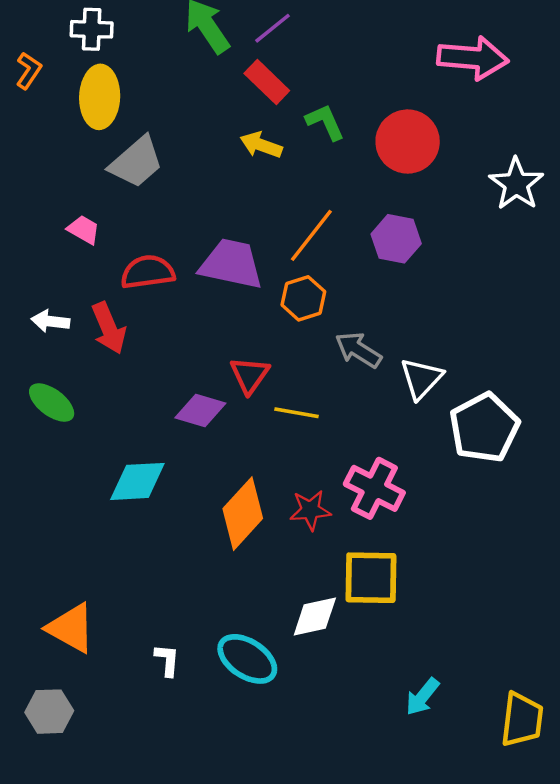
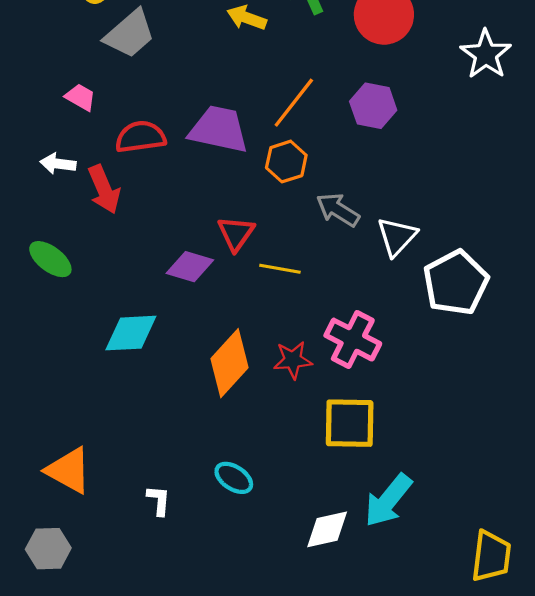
white arrow: (50, 321) -> (58, 164), moved
white diamond: (315, 617) -> (327, 529), moved
cyan ellipse: (247, 659) -> (234, 478), moved, size x0.7
cyan arrow: (422, 697) -> (388, 500), moved, size x1.5

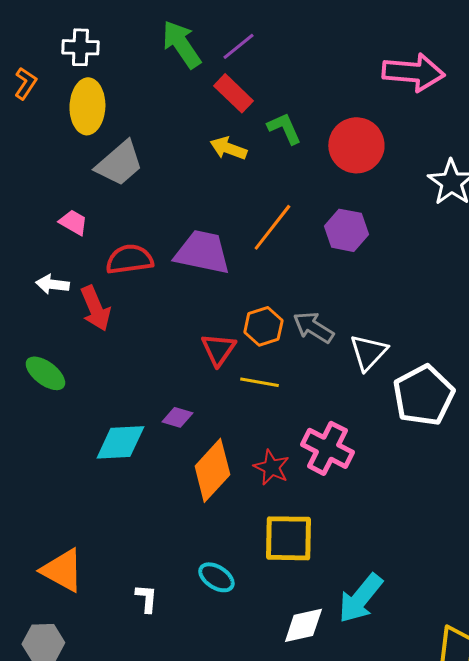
orange hexagon: (286, 162) -> (263, 326), moved
purple diamond: (190, 267) -> (177, 417), moved, size x0.7
red star: (293, 360) -> (271, 467), turned 30
yellow square: (350, 423) -> (288, 538), moved

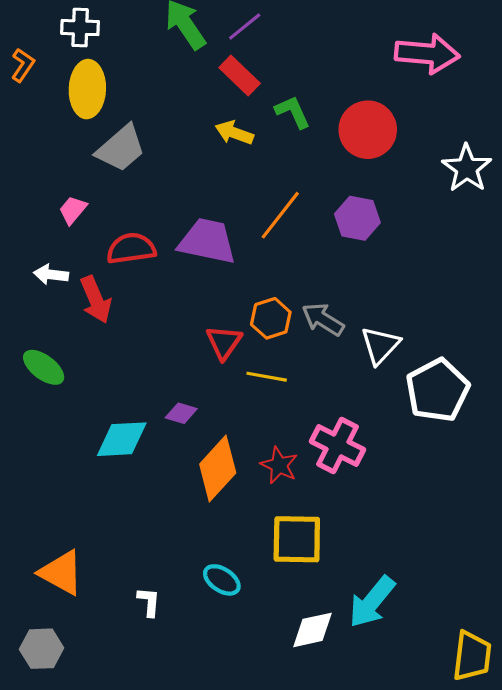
pink trapezoid: (73, 222) -> (73, 210), turned -80

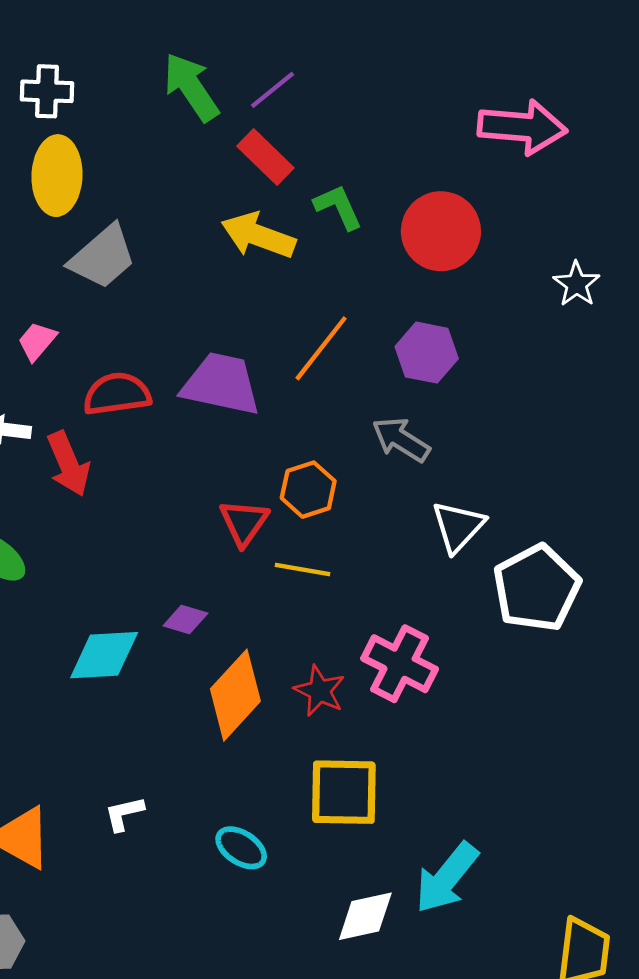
yellow arrow: (234, 133) -> (258, 235), size x1.4
white star: (467, 168) -> (577, 284), size x0.7
gray arrow: (323, 319) -> (401, 440), moved
white L-shape: (149, 602) -> (124, 814), moved, turned -108

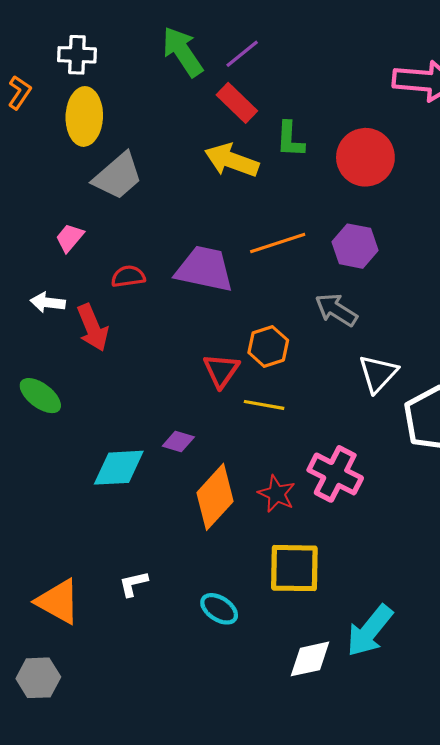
green L-shape: (338, 207) -> (290, 139), turned -153
orange line: (321, 348) -> (278, 243), turned 34
red semicircle: (117, 394) -> (128, 276), size x0.7

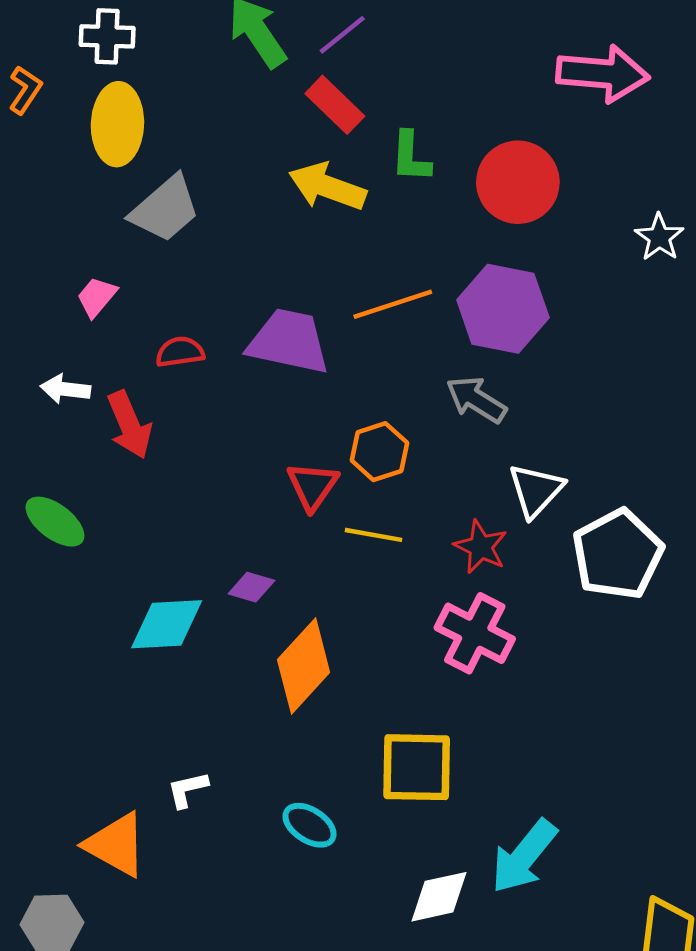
purple hexagon: (355, 246) -> (503, 309), size x1.4
red star: (277, 494) -> (481, 547), moved
orange triangle: (58, 601) -> (116, 845), moved

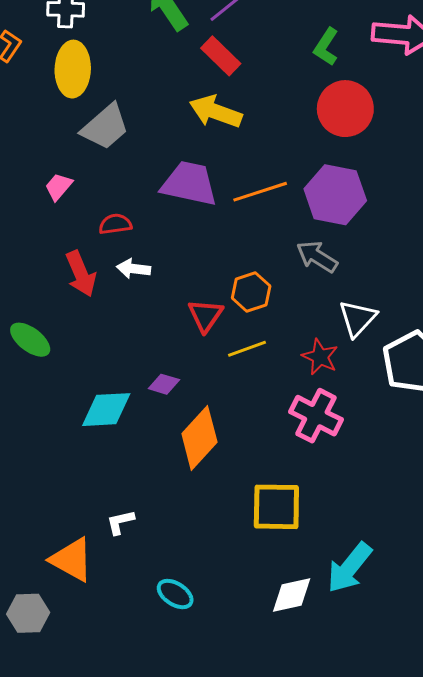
green L-shape: (411, 157) -> (326, 47), moved, turned 30
purple trapezoid: (289, 341) -> (189, 184), moved
white arrow: (65, 389) -> (134, 269), moved
yellow line: (373, 535) -> (247, 349), turned -30
cyan ellipse: (309, 825) -> (175, 594), moved

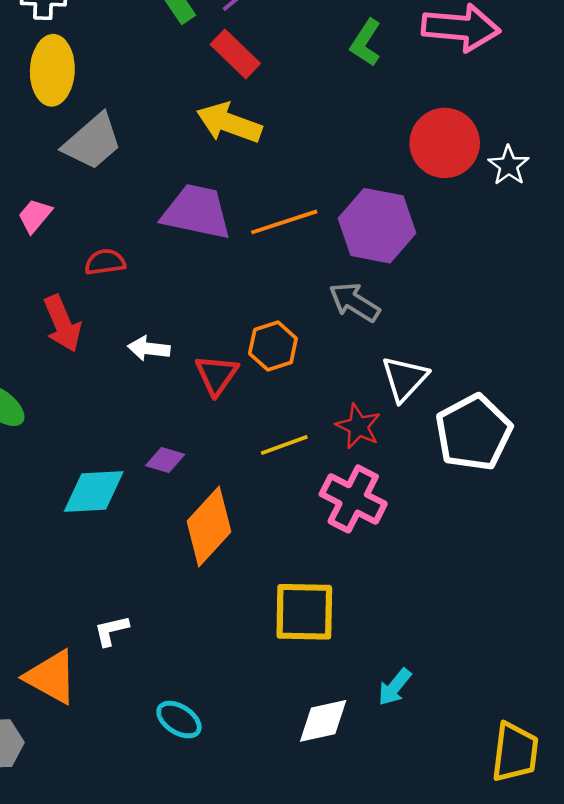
red circle: (345, 109) -> (445, 143), moved
white arrow: (134, 269) -> (149, 349), moved
yellow line: (247, 349) -> (284, 445), moved
cyan arrow: (349, 568) -> (395, 687), size x0.6

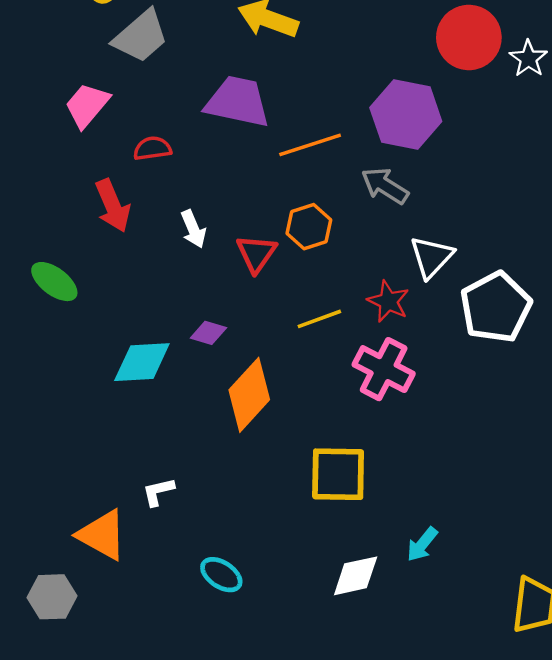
pink trapezoid: (35, 216) -> (87, 105), size x1.4
orange line: (284, 222) -> (310, 145), moved
white arrow: (149, 349) -> (193, 229), turned -120

